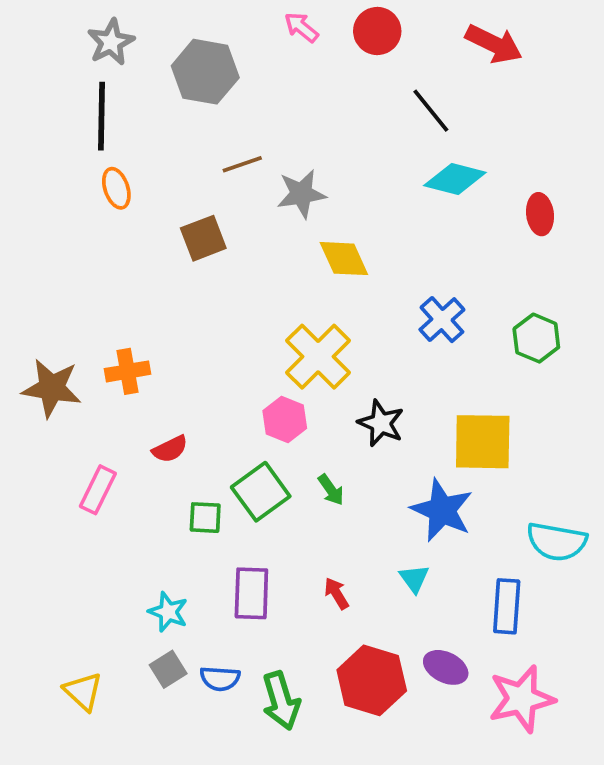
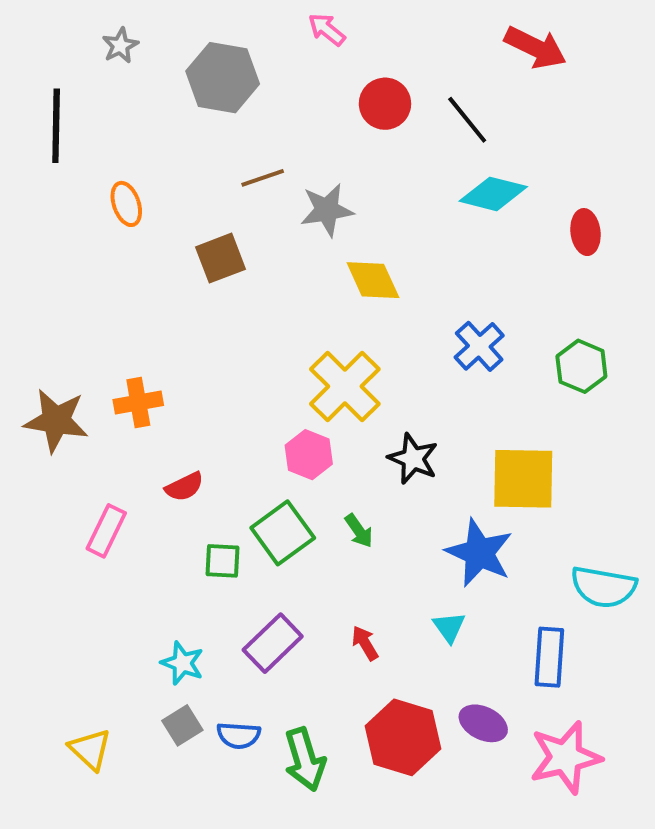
red circle: (377, 31) -> (385, 104), moved
gray star: (111, 42) -> (120, 46), size x0.7
black line: (102, 116) -> (56, 126), moved
purple rectangle: (251, 593) -> (273, 643), turned 44

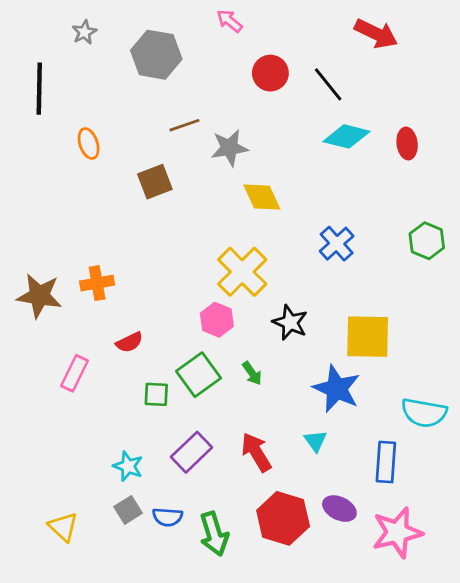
red ellipse: (586, 232) -> (407, 144), moved
green hexagon: (581, 366) -> (427, 241), moved
red arrow: (365, 643) -> (256, 452), size x1.6

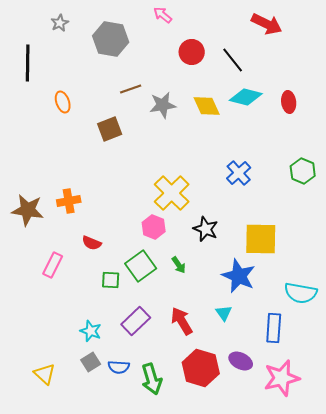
yellow diamond: (262, 197) -> (207, 106), moved
red semicircle: (129, 342) -> (92, 243), turned 48

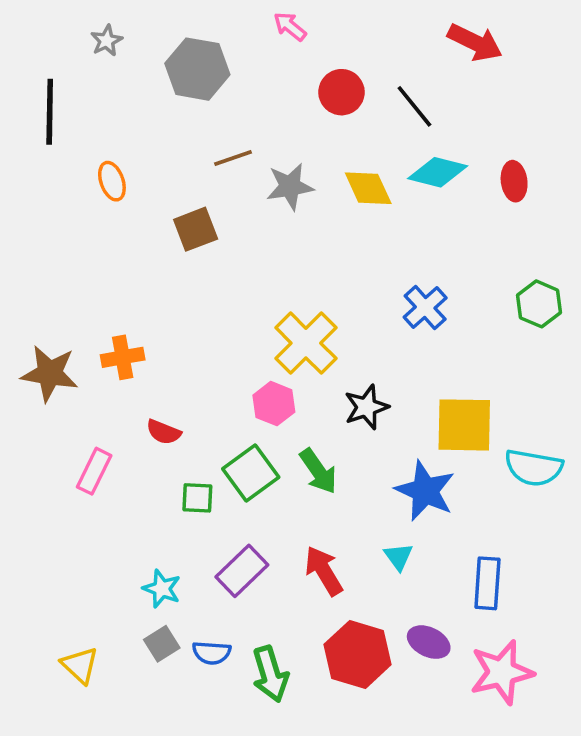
black star: (206, 229) -> (366, 407), turned 30
green arrow: (179, 265) -> (318, 471), size x1.5
cyan semicircle: (301, 293) -> (534, 468), moved

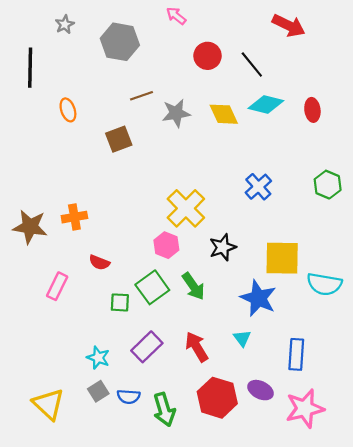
yellow triangle: (80, 665) -> (48, 404), size x1.4

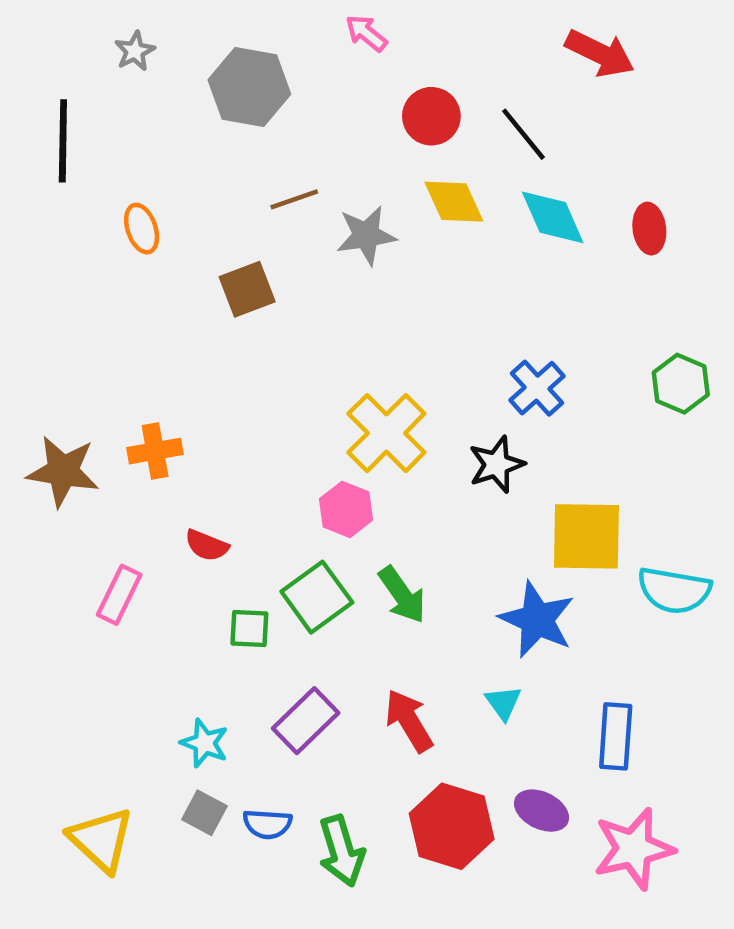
cyan diamond: (266, 105) -> (553, 217), turned 52
yellow diamond: (224, 114) -> (454, 202), moved
black star: (223, 247) -> (497, 464), moved
gray square: (98, 391) -> (204, 813), turned -30

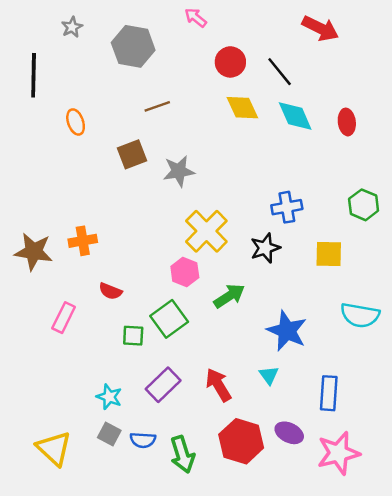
gray star: (366, 235) -> (179, 171), moved
blue cross: (537, 388) -> (287, 207), turned 32
yellow square: (586, 536) -> (329, 254), moved, size x0.7
green arrow: (402, 595) -> (229, 296), moved, turned -88

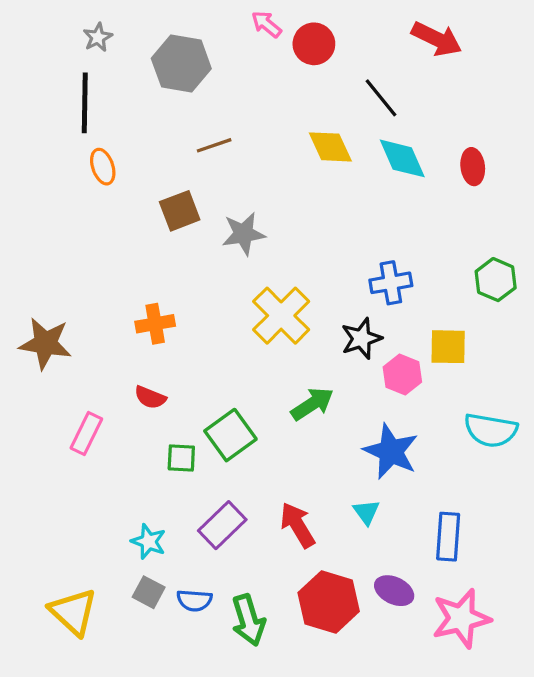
red circle: (230, 62) -> (314, 44), moved
black line: (34, 75) -> (85, 103), moved
orange cross: (83, 241) -> (155, 324), moved
pink hexagon: (185, 272) -> (402, 375), moved

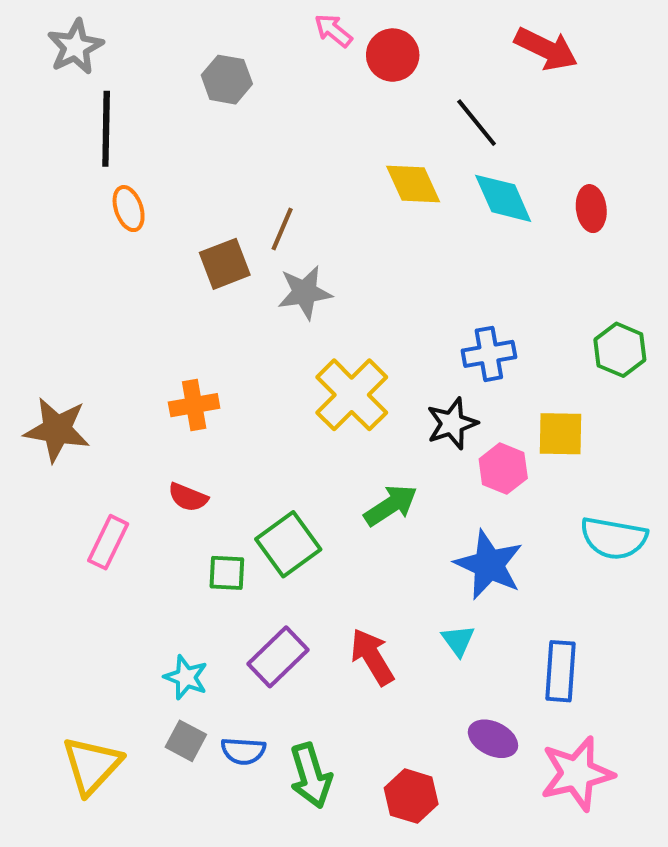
gray star: (98, 37) -> (75, 47), moved, size x1.5
gray hexagon: (181, 63) -> (227, 80), size x0.7
brown line: (214, 145) -> (282, 229), moved, turned -48
red hexagon: (329, 602) -> (411, 796), moved, size x0.7
yellow triangle: (73, 612) -> (92, 765), turned 30

